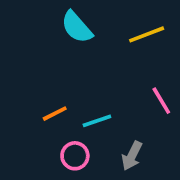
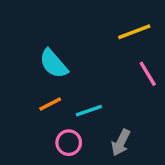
cyan semicircle: (77, 27) -> (54, 64), moved
pink line: (161, 101) -> (148, 74), moved

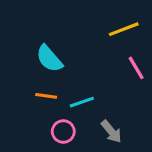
orange line: (50, 104) -> (46, 96), turned 35
gray arrow: (121, 143) -> (111, 131), turned -65

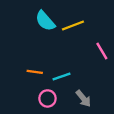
yellow line: (124, 29) -> (73, 25), moved
cyan semicircle: (49, 59) -> (45, 21), moved

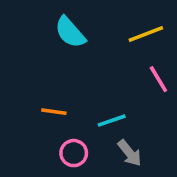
yellow line: (73, 25) -> (146, 34), moved
cyan line: (61, 76) -> (112, 121), moved

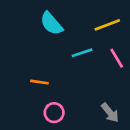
cyan line: (112, 121) -> (82, 53), moved
gray arrow: (130, 153) -> (110, 113), moved

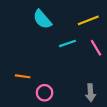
orange line: (39, 82) -> (23, 76), moved
gray arrow: (110, 113) -> (91, 93), turned 35

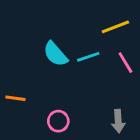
cyan semicircle: (42, 19) -> (55, 54), moved
orange line: (23, 76) -> (15, 98), moved

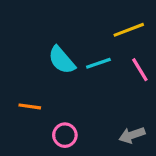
orange line: (15, 98) -> (30, 106), moved
gray arrow: (118, 121) -> (132, 135), turned 75

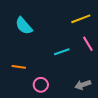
cyan semicircle: (62, 60) -> (24, 26), moved
cyan line: (98, 63) -> (62, 52), moved

